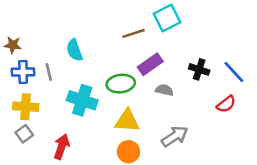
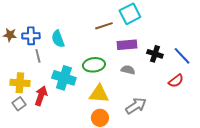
purple rectangle: (150, 64) -> (127, 45), moved, turned 30
blue cross: (23, 72) -> (31, 36), moved
red arrow: (62, 147) -> (41, 96), moved

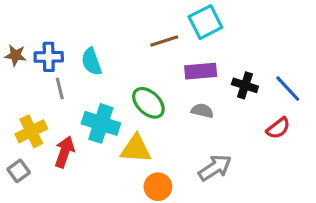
green ellipse: (94, 65) -> (148, 103), turned 50
yellow cross: (20, 83) -> (31, 131), turned -30
yellow triangle: (99, 94) -> (136, 149), moved
gray square: (19, 104) -> (19, 171), moved

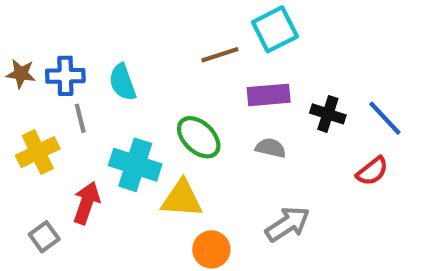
yellow cross: (31, 131) -> (38, 152), moved
gray square: (19, 171) -> (44, 237), moved

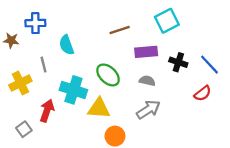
cyan square: (275, 29) -> (167, 21), moved
blue cross: (65, 76) -> (35, 23), moved
gray arrow: (288, 224) -> (148, 110), moved

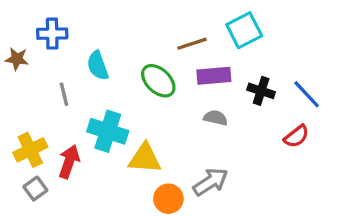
brown line: (120, 30) -> (192, 44), moved
green ellipse: (108, 75) -> (158, 81), moved
yellow cross: (20, 83) -> (30, 150), moved
gray arrow: (148, 110) -> (211, 182), moved

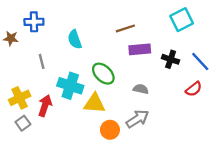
cyan square: (244, 30) -> (182, 20), moved
cyan semicircle: (98, 66) -> (75, 39), moved
green ellipse: (158, 81) -> (103, 74), moved
gray semicircle: (216, 118) -> (141, 89), moved

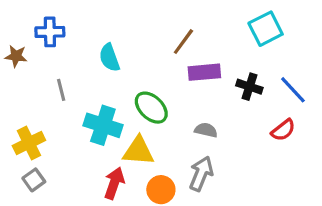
brown line: (125, 28) -> (183, 42), turned -36
red arrow: (45, 106) -> (114, 183), moved
gray arrow: (137, 119) -> (201, 174), turned -35

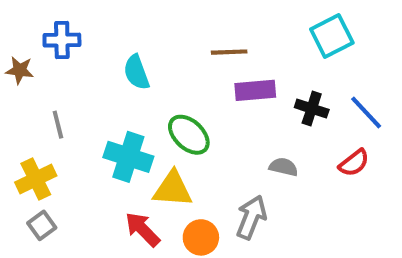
brown line: (183, 42) -> (229, 52), turned 52
gray line: (61, 90) -> (58, 125), moved
gray semicircle: (206, 130) -> (283, 167), moved
red arrow: (114, 183) -> (142, 229), turned -64

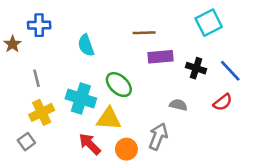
brown star: (20, 70) -> (13, 44), turned 30
yellow cross: (36, 179) -> (42, 112), moved

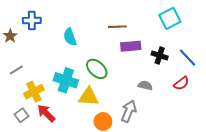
gray line: (37, 78) -> (16, 70), moved, turned 72
red arrow: (90, 144) -> (46, 113), moved

